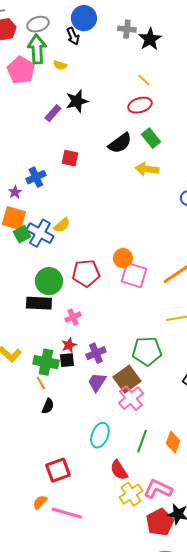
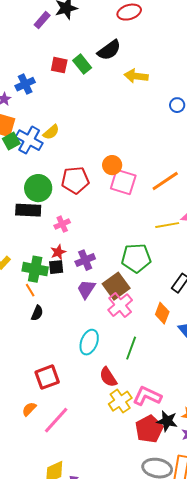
green rectangle: (151, 138) -> (82, 64), moved
orange diamond: (173, 442) -> (162, 313), moved
pink line: (67, 513) -> (56, 420), turned -64

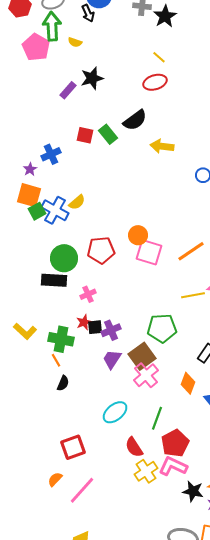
black square: (56, 267) -> (95, 327), moved
cyan ellipse: (89, 342) -> (115, 412), turned 30
red pentagon: (149, 429) -> (175, 443), moved

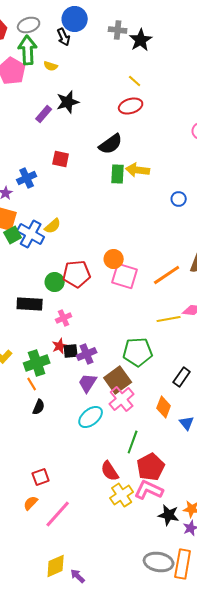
green rectangle: (108, 134) -> (118, 174), moved, turned 42
green circle: (64, 258) -> (55, 282), moved, size x0.7
green cross: (61, 339) -> (37, 363), turned -30
cyan ellipse: (115, 412) -> (91, 417), moved
red square: (73, 447) -> (41, 477), moved, size x0.7

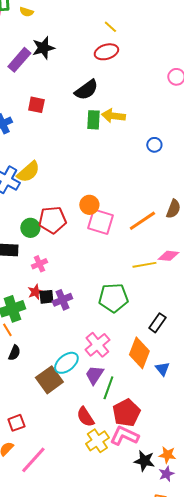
purple rectangle: (44, 114) -> (19, 60), size x1.4
yellow semicircle: (53, 226) -> (28, 172), size x1.4
brown square: (118, 380) -> (49, 380), moved
purple trapezoid: (88, 383) -> (94, 375), moved
orange diamond: (164, 407) -> (139, 353), size x1.4

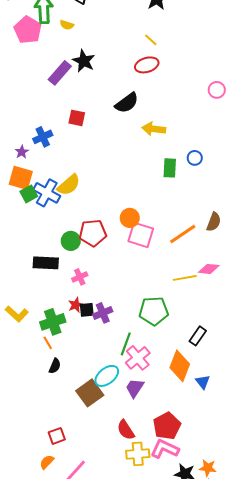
black star: (43, 48) -> (84, 61), turned -30
green rectangle: (93, 120) -> (170, 168), moved
green line: (108, 388) -> (126, 344), moved
yellow cross: (97, 441) -> (138, 454), turned 30

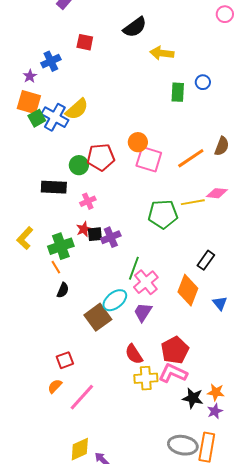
green pentagon: (154, 311) -> (163, 214), moved
yellow L-shape: (17, 314) -> (25, 238), turned 90
blue triangle: (203, 382) -> (220, 303), moved

